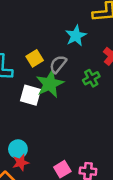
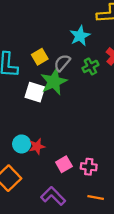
green cross: (91, 78) -> (90, 66), moved
red star: (21, 163) -> (37, 146), moved

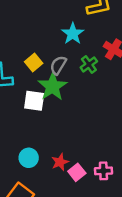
red star: (37, 146) -> (60, 162), moved

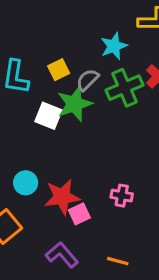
green cross: (89, 64) -> (124, 88), size x1.6
red star: (60, 162) -> (62, 197), size x1.6
pink cross: (103, 171) -> (122, 196), moved

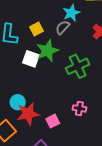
gray semicircle: (88, 80) -> (63, 27), moved
green cross: (124, 88) -> (78, 66), moved
red star: (62, 197) -> (28, 114), moved

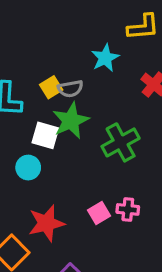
gray semicircle: (63, 27) -> (70, 89), moved, turned -140
cyan circle: (18, 102) -> (28, 168), moved
pink square: (53, 121) -> (99, 213), moved

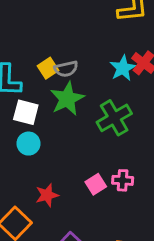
cyan star: (105, 58) -> (123, 68), moved
white square: (45, 135) -> (26, 112), moved
red star: (46, 223) -> (47, 195), size x0.7

